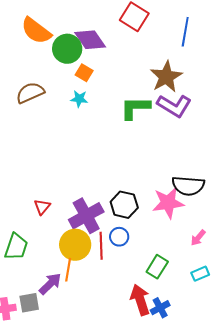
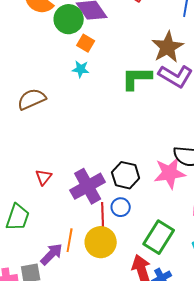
brown semicircle: (30, 93) -> (32, 99), moved
yellow circle: (75, 245) -> (101, 242), moved
green rectangle: (157, 267) -> (159, 237), size x1.4

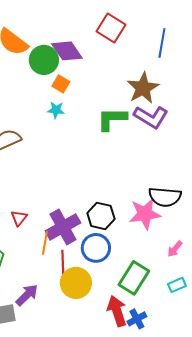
blue circle: (121, 207) -> (96, 248), size x1.5
red line: (103, 216) -> (63, 264), moved
orange line: (70, 240) -> (45, 243), moved

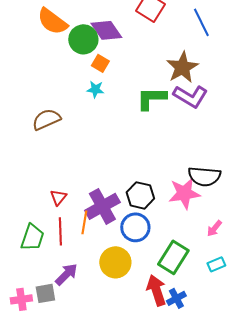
blue line: (162, 43) -> (201, 22), turned -36
red line: (63, 264) -> (60, 231), moved

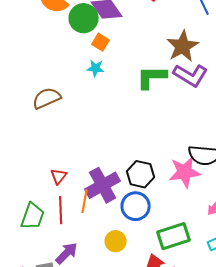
green rectangle: (173, 257) -> (174, 236), turned 40
yellow circle: (115, 262) -> (116, 241), size x0.7

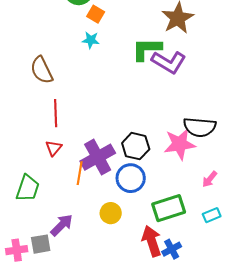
purple L-shape: (191, 75) -> (169, 62), moved
brown semicircle: (47, 98) -> (42, 70), turned -92
red line: (61, 210) -> (56, 113), moved

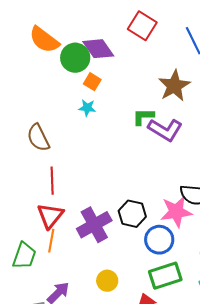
green L-shape: (147, 49) -> (143, 117), size x0.7
red triangle: (54, 148) -> (50, 216), size x1.6
orange line: (80, 173) -> (51, 241), moved
blue circle: (131, 178) -> (159, 240), moved

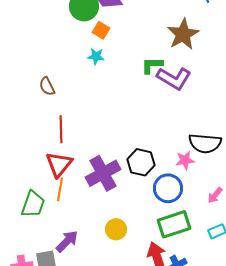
brown semicircle: (38, 138) -> (47, 86), size x0.7
pink star: (176, 212) -> (185, 160), size x0.6

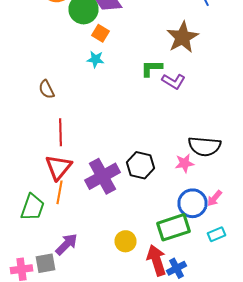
purple L-shape: (174, 78) -> (174, 81), size x0.7
blue circle: (168, 188) -> (192, 203), moved
yellow circle: (116, 229) -> (126, 241), moved

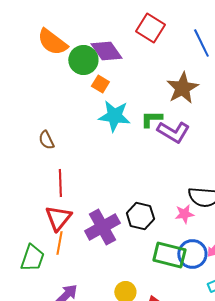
cyan star: (96, 59) -> (114, 116), moved, size x1.8
purple L-shape: (174, 81) -> (173, 132), size x1.4
green rectangle: (174, 227) -> (169, 255), moved, turned 32

